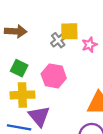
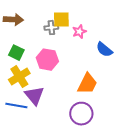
gray cross: (58, 40) -> (51, 28), turned 32
yellow cross: (22, 95) -> (19, 77), turned -30

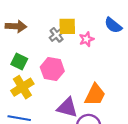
gray cross: (51, 28) -> (57, 35), turned -32
blue semicircle: (104, 50) -> (113, 25), moved
purple triangle: (34, 96) -> (67, 107), moved, turned -35

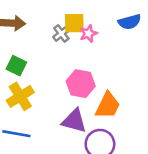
blue semicircle: (113, 25) -> (130, 22), turned -54
pink star: (86, 39) -> (88, 33), moved
pink hexagon: (52, 69) -> (81, 84), moved

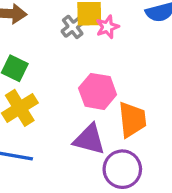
orange trapezoid: (108, 105) -> (132, 120), turned -32

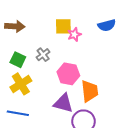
gray cross: (73, 27) -> (43, 55), moved

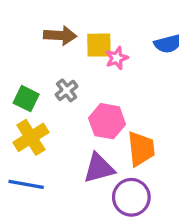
brown arrow: (15, 26) -> (60, 35), moved
purple triangle: (63, 103) -> (99, 168), turned -30

